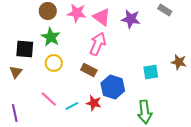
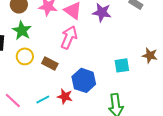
brown rectangle: (89, 70) -> (50, 63), moved
pink line: (49, 99) -> (13, 100), moved

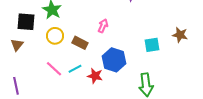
pink arrow: (69, 37) -> (103, 26), moved, size x0.6
cyan line: (43, 99) -> (75, 69), moved
pink line: (13, 100) -> (54, 69), moved

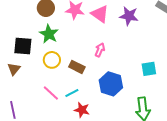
red star: (95, 76) -> (82, 110), moved

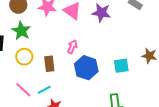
brown rectangle: (77, 67) -> (49, 64), turned 56
blue hexagon: (111, 84) -> (86, 68), moved

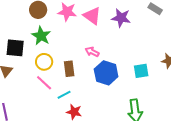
pink arrow: (72, 47) -> (92, 52), turned -88
pink line: (23, 90) -> (44, 83), moved

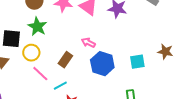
yellow circle: (44, 62) -> (31, 53), moved
brown rectangle: (69, 69) -> (65, 60), turned 42

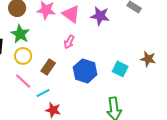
pink arrow: (88, 43) -> (69, 42), moved, turned -88
yellow circle: (31, 53) -> (23, 56), moved
cyan square: (137, 62) -> (120, 69), turned 35

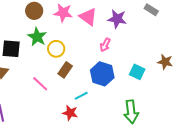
pink arrow: (69, 42) -> (105, 45), moved
yellow circle: (23, 56) -> (56, 49), moved
cyan line: (43, 93) -> (81, 96), moved

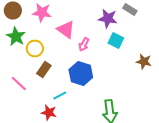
pink triangle: (88, 17) -> (66, 30), moved
purple star: (117, 19) -> (108, 18), moved
cyan square: (137, 72) -> (116, 40), moved

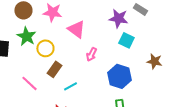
pink arrow: (84, 44) -> (91, 54), moved
blue hexagon: (81, 74) -> (119, 76), moved
cyan line: (60, 96) -> (70, 86), moved

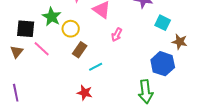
cyan square: (126, 40) -> (163, 23), moved
blue hexagon: (119, 76) -> (163, 64), moved
pink line: (29, 83) -> (42, 49), moved

